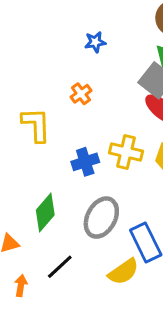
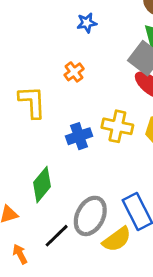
gray ellipse: (101, 218) -> (90, 216), moved
orange arrow: (21, 286) -> (20, 254), turned -36

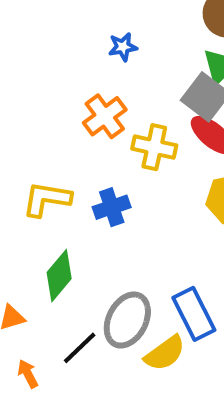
orange cross: (74, 72) -> (105, 116), size x1.5
yellow L-shape: (32, 102) -> (47, 199), moved, turned -78
yellow cross: (117, 126) -> (154, 147), moved

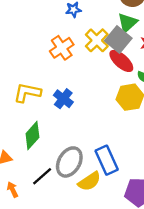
yellow cross: (154, 147) -> (97, 40), moved, turned 30
blue cross: (112, 207) -> (63, 99), turned -36

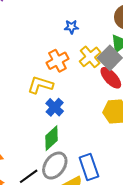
yellow L-shape: (27, 93) -> (40, 85), moved
green diamond: (32, 136) -> (51, 138), moved

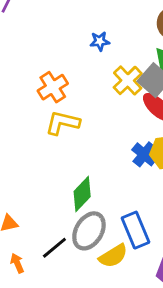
orange cross: (57, 61) -> (53, 87), moved
blue cross: (55, 107) -> (144, 154), moved

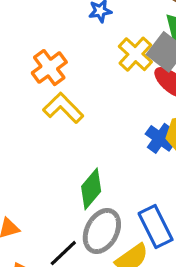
yellow L-shape: (63, 123) -> (63, 108), turned 36

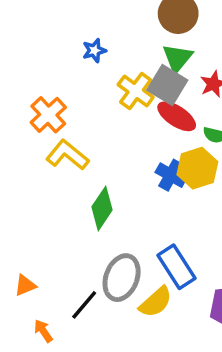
green diamond: (91, 189) -> (102, 208), moved

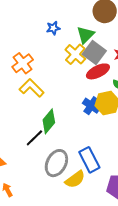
green triangle: (177, 58) -> (86, 35), moved
red ellipse: (177, 116) -> (98, 71), turned -65
black line: (84, 305) -> (34, 138), moved

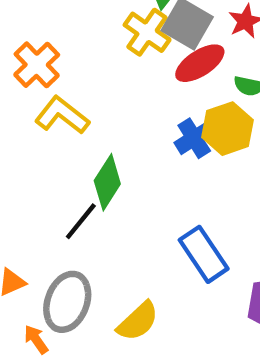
blue cross: (91, 106) -> (194, 138), turned 30
gray ellipse: (56, 163) -> (67, 302), moved
yellow semicircle: (75, 179) -> (138, 321), moved

